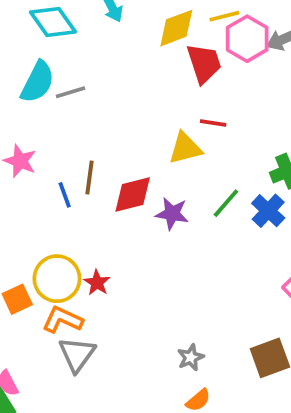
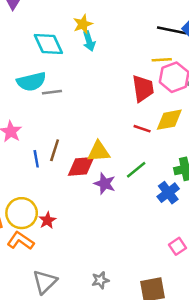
yellow diamond: (176, 28) -> (169, 120), moved
cyan semicircle: (38, 82) -> (31, 82), turned 40
yellow triangle: (185, 148) -> (99, 152), moved
green line: (226, 203) -> (136, 170), moved
gray triangle: (77, 354) -> (45, 282), moved

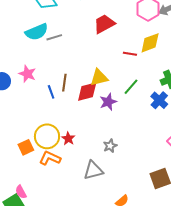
red trapezoid: (143, 88) -> (104, 24), moved, turned -100
purple star: (105, 184) -> (108, 102), turned -30
gray star: (100, 280) -> (110, 146), moved
gray triangle: (45, 282) -> (93, 170), moved, turned 40

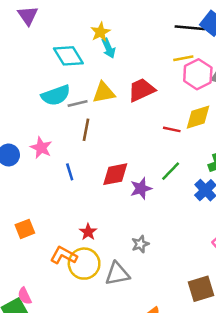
yellow triangle: (99, 78) -> (104, 93), moved
brown line: (64, 83) -> (86, 130), moved
yellow circle: (47, 136) -> (84, 264), moved
orange square: (26, 147) -> (25, 229), moved

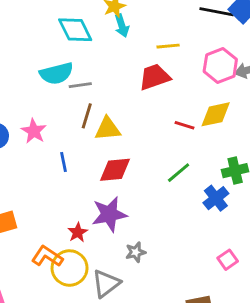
yellow line: (183, 58) -> (168, 46), moved
yellow triangle: (104, 93) -> (108, 129), moved
purple star: (141, 188) -> (109, 214), moved, size x1.4
gray triangle: (117, 274) -> (106, 283), turned -32

